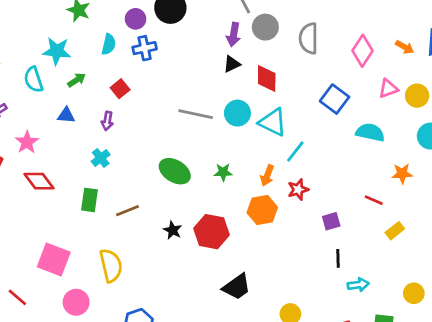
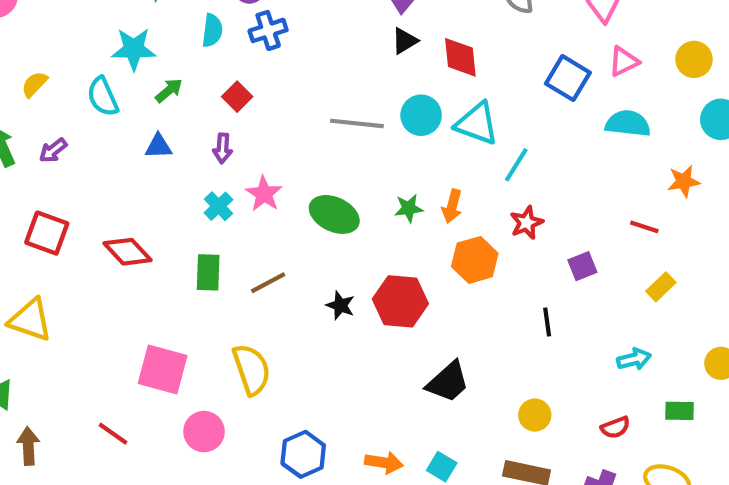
pink triangle: (388, 89) -> (624, 61), moved
pink star: (27, 142) -> (264, 194), moved
orange arrow: (267, 175) -> (452, 206), moved
yellow rectangle: (395, 231) -> (661, 287), moved
black line: (338, 258) -> (547, 322), moved

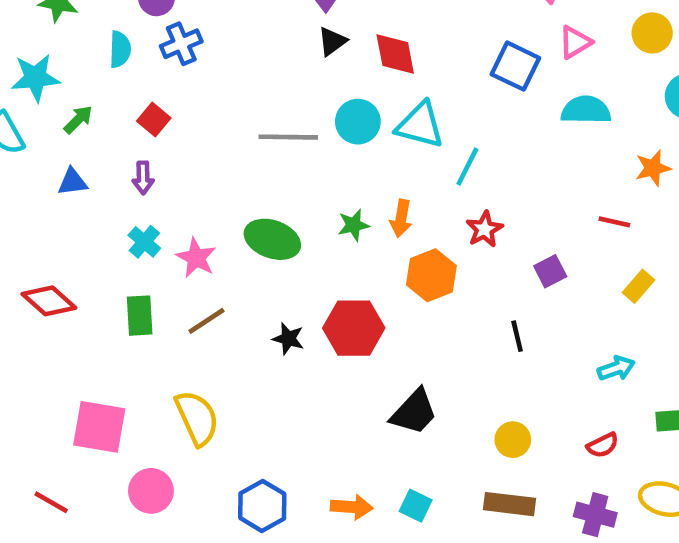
pink star: (264, 194) -> (196, 258), moved

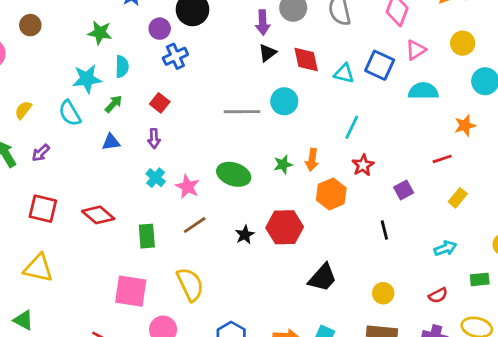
cyan semicircle: (120, 49) -> (122, 67), moved
cyan triangle: (420, 125) -> (344, 73), moved, size x0.7
red line: (614, 222) -> (442, 159), turned -30
green rectangle: (140, 316) -> (147, 236), moved
black star: (288, 339) -> (245, 235), turned 30

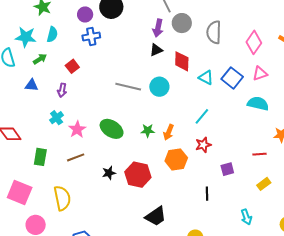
cyan arrow: (445, 248) -> (246, 217), turned 77

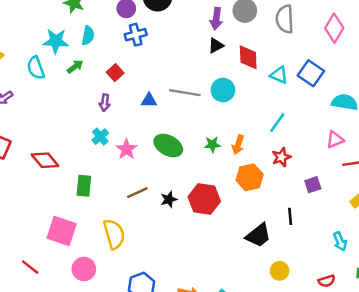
pink triangle: (260, 74) -> (335, 140), moved
blue triangle: (32, 85) -> (149, 100), moved
brown line: (76, 157) -> (137, 193), moved
black trapezoid: (156, 216) -> (258, 235), moved

